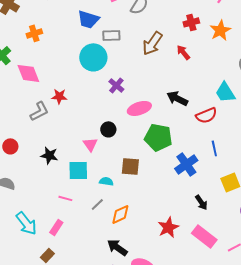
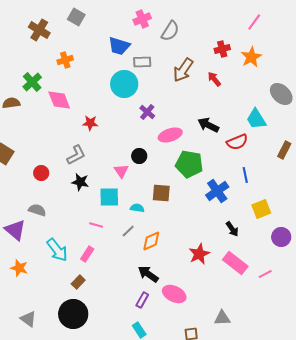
gray L-shape: (39, 111) -> (76, 155), moved

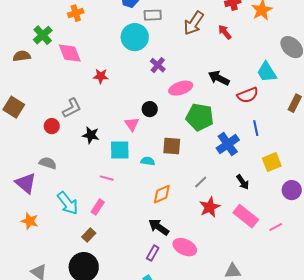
gray L-shape: (76, 155) -> (72, 108), moved
gray line: (128, 231) -> (201, 182), moved

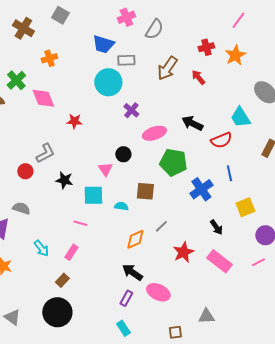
gray line: (201, 182) -> (161, 226), moved
cyan arrow: (68, 203) -> (41, 248), size x0.7
pink line: (276, 227) -> (258, 262), moved

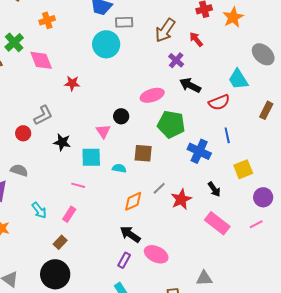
purple cross: (131, 110) -> (176, 60), moved
blue cross: (201, 189) -> (199, 151), turned -30
red star: (183, 252) -> (181, 199), moved

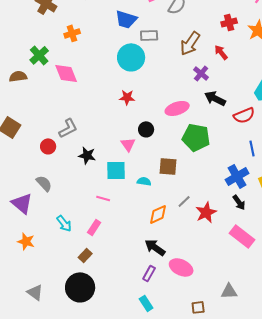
red star: (72, 83) -> (127, 97), moved
blue cross: (199, 151) -> (237, 176), moved, turned 35
gray semicircle: (19, 170) -> (44, 183), turned 30

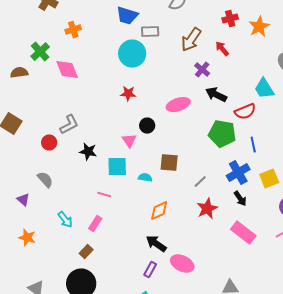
green pentagon: (196, 137) -> (222, 134), moved
gray line: (184, 201) -> (200, 182), moved
purple triangle: (22, 203) -> (23, 200), size x0.6

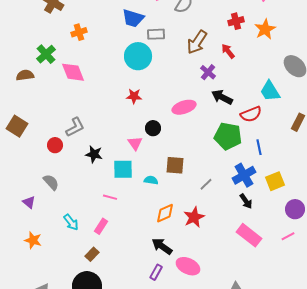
red star: (207, 209) -> (194, 217), moved

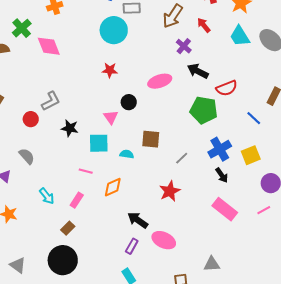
cyan trapezoid: (270, 91) -> (240, 36), moved
blue line: (259, 147) -> (254, 118), moved, turned -35
orange diamond: (165, 213) -> (113, 187), moved

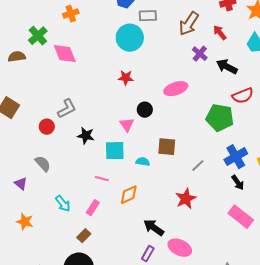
black arrow: (198, 71) -> (227, 67), moved

